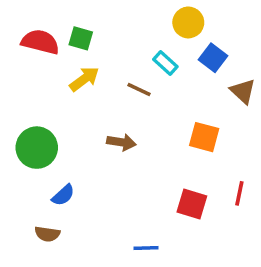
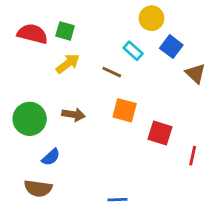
orange square: (204, 137) -> (125, 110), moved
brown arrow: (121, 142) -> (74, 115), moved
red square: (192, 204) -> (160, 133), moved
brown semicircle: (47, 234) -> (38, 188), size x1.4

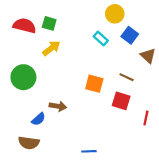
brown line: (112, 72) -> (127, 77), moved
brown arrow: (74, 115) -> (58, 106), moved
green circle: (30, 119) -> (23, 77), moved

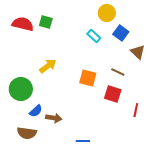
yellow arrow: (51, 48) -> (48, 66), moved
green circle: (23, 77) -> (21, 89), moved
brown arrow: (58, 106) -> (54, 118), moved

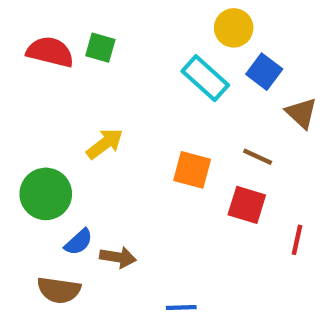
cyan rectangle: (94, 36) -> (205, 78), size x1.5

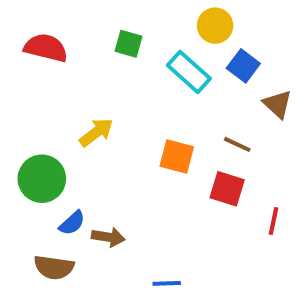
green square: (100, 48) -> (128, 44), moved

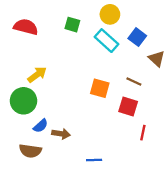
yellow circle: (215, 26) -> (110, 14), moved
yellow arrow: (96, 132) -> (37, 75), moved
red line: (273, 221) -> (143, 133), moved

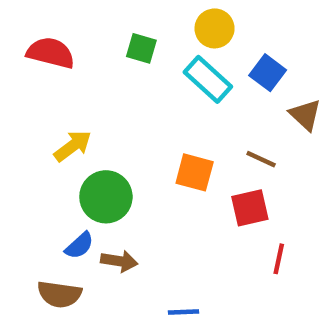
green circle: (23, 101) -> (106, 197), moved
red square: (128, 106) -> (250, 208), turned -30

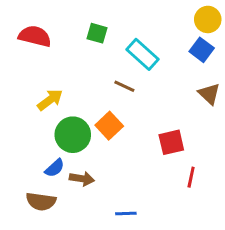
yellow circle: (215, 28) -> (208, 19), moved
blue square: (268, 73) -> (202, 50), moved
brown triangle: (305, 115) -> (209, 94), moved
brown line: (261, 159) -> (124, 86), moved
orange square: (195, 172) -> (109, 126), moved, turned 32

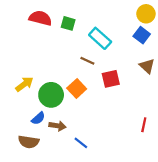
red semicircle: (35, 36) -> (40, 18), moved
yellow arrow: (50, 100) -> (24, 84), moved
red square: (171, 142) -> (111, 79), moved
red line: (191, 177) -> (144, 125), moved
blue line: (126, 214) -> (81, 143), moved, turned 40

